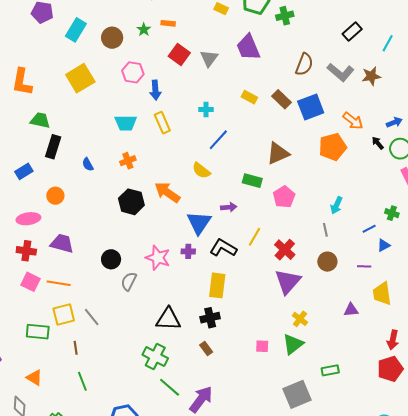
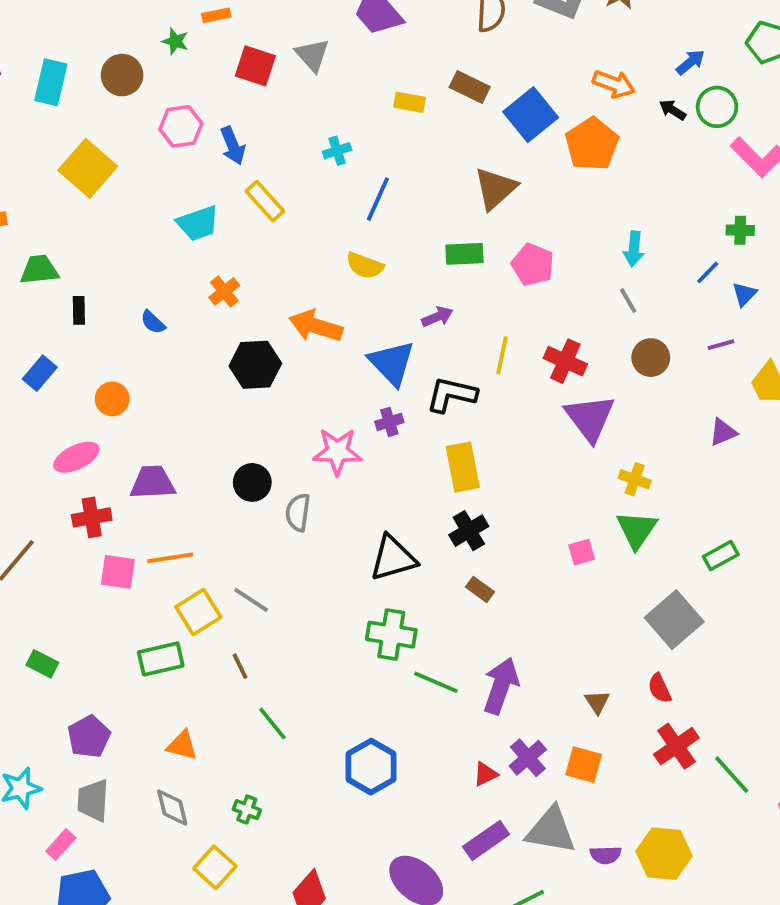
blue square: (311, 107) -> (531, 115), moved
black rectangle: (53, 147) -> (79, 310), size x0.6

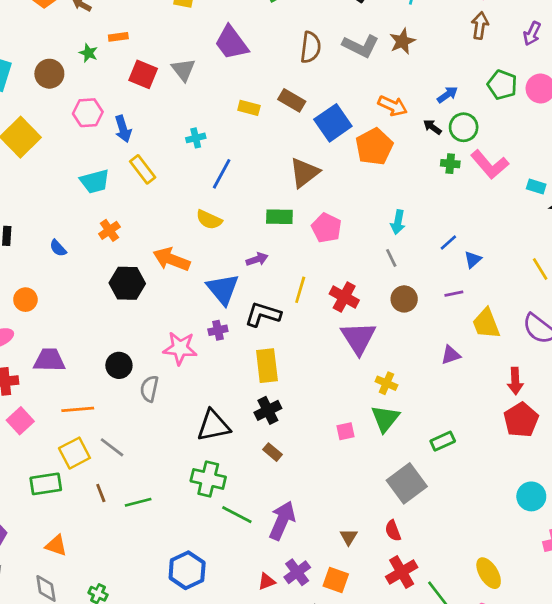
green cross: (740, 230) -> (450, 164), moved
orange line: (170, 558) -> (78, 409), moved
pink square: (118, 572) -> (20, 421), turned 35
green line: (272, 724) -> (138, 502), moved, turned -70

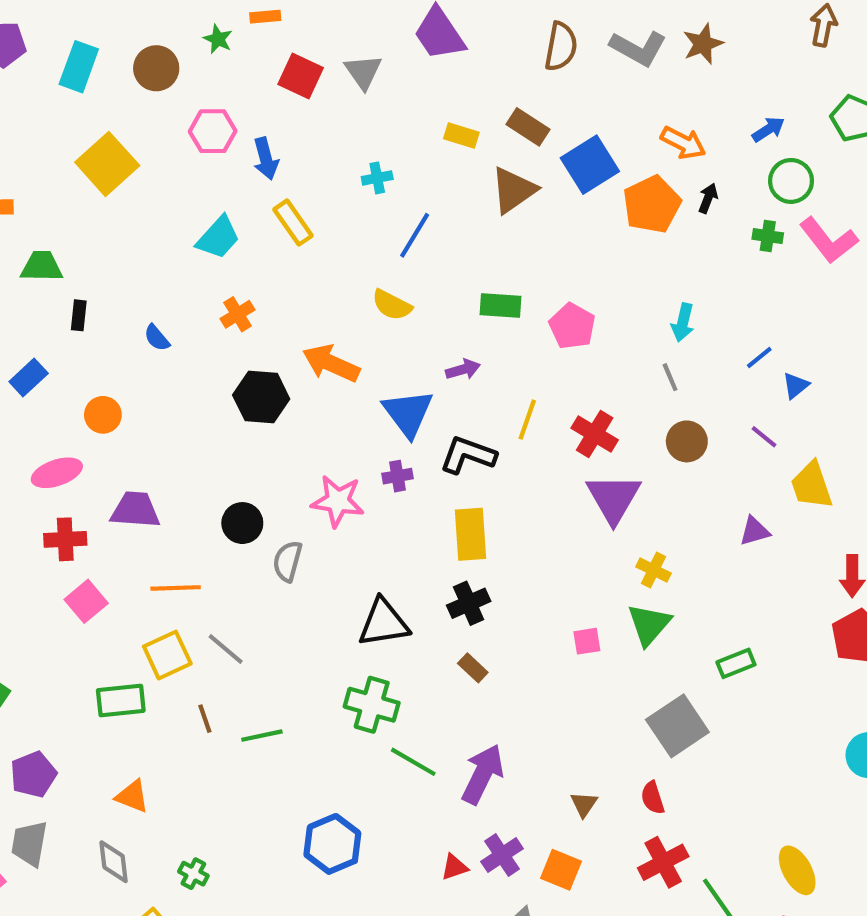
black arrow: (432, 127) -> (708, 198), moved, turned 72
brown triangle: (304, 173) -> (513, 190), moved
cyan trapezoid: (95, 181) -> (218, 238), turned -36
purple line: (454, 294) -> (764, 437), turned 48

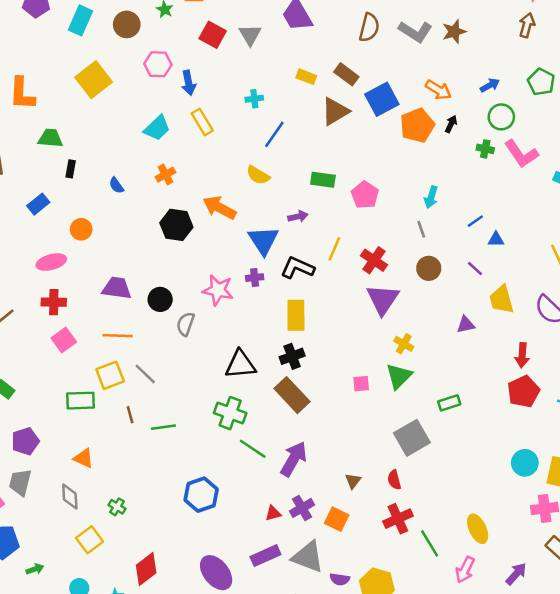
blue triangle: (796, 386) -> (496, 239), turned 35
purple trapezoid: (135, 510) -> (117, 288), moved
brown rectangle: (473, 668) -> (292, 395), size x2.0

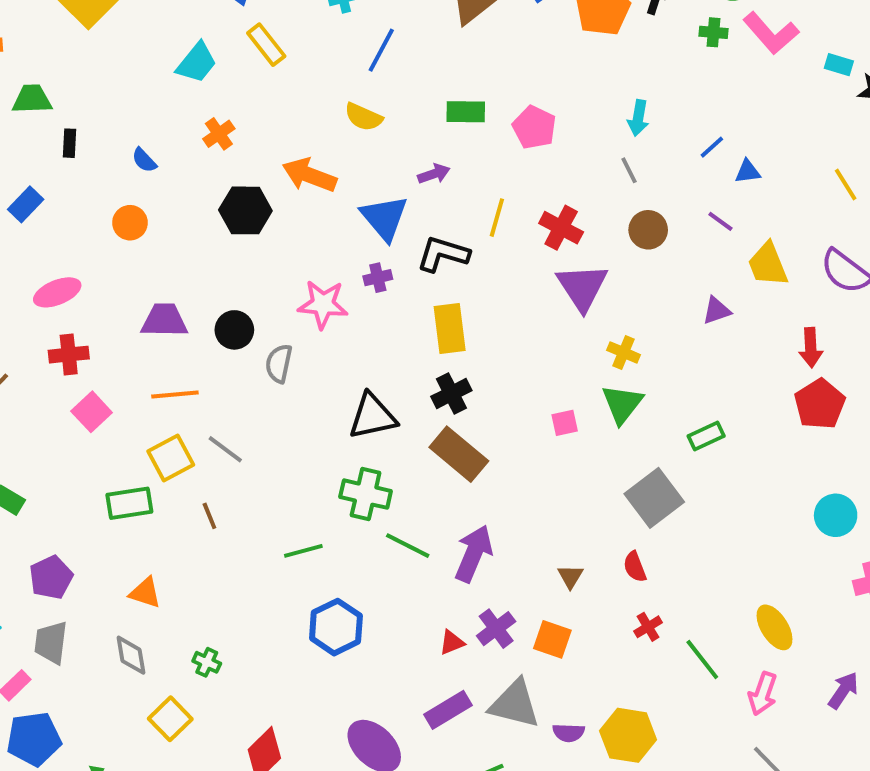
orange circle: (81, 229) -> (130, 223), moved
green line: (163, 427) -> (303, 551), moved
red cross: (398, 519) -> (648, 627), size x0.6

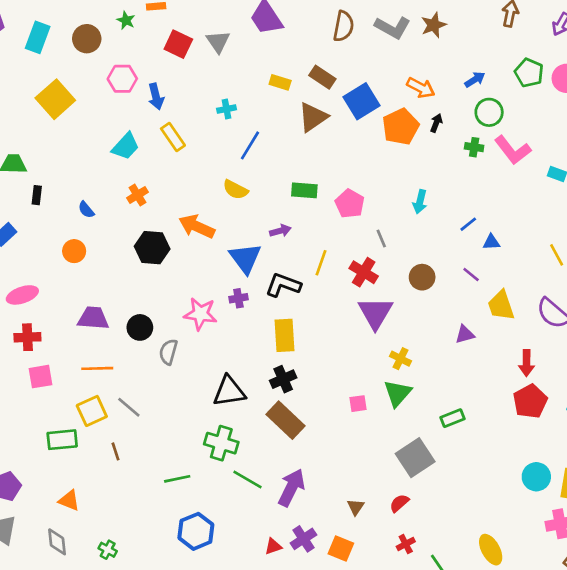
gray line: (629, 170) -> (381, 239), moved
pink square: (92, 412) -> (41, 377), turned 30
red semicircle: (635, 567) -> (399, 503), turned 66

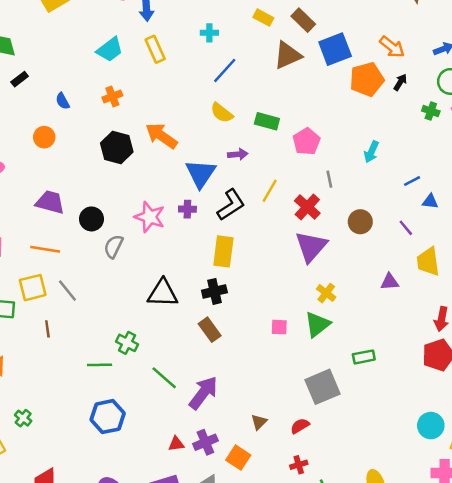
yellow semicircle: (235, 190) -> (222, 113), moved
black rectangle: (37, 195) -> (20, 79), turned 35
black L-shape: (283, 285) -> (231, 205), turned 116
brown rectangle: (286, 420) -> (210, 330), size x0.7
green cross: (221, 443) -> (127, 343), moved, size x0.7

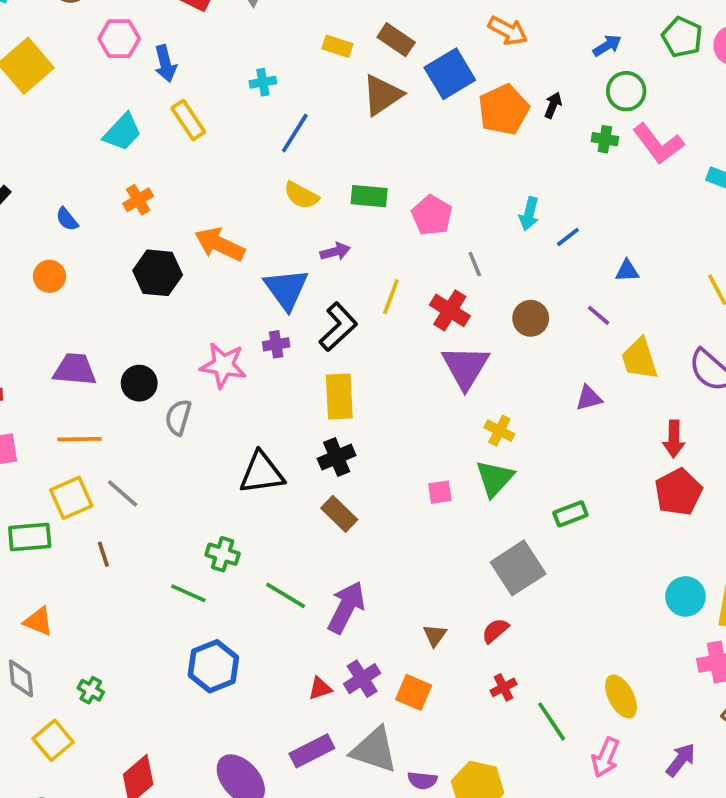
orange arrow: (392, 47) -> (508, 31), moved
blue line: (412, 181) -> (568, 237), moved
green line: (100, 365) -> (188, 593), turned 35

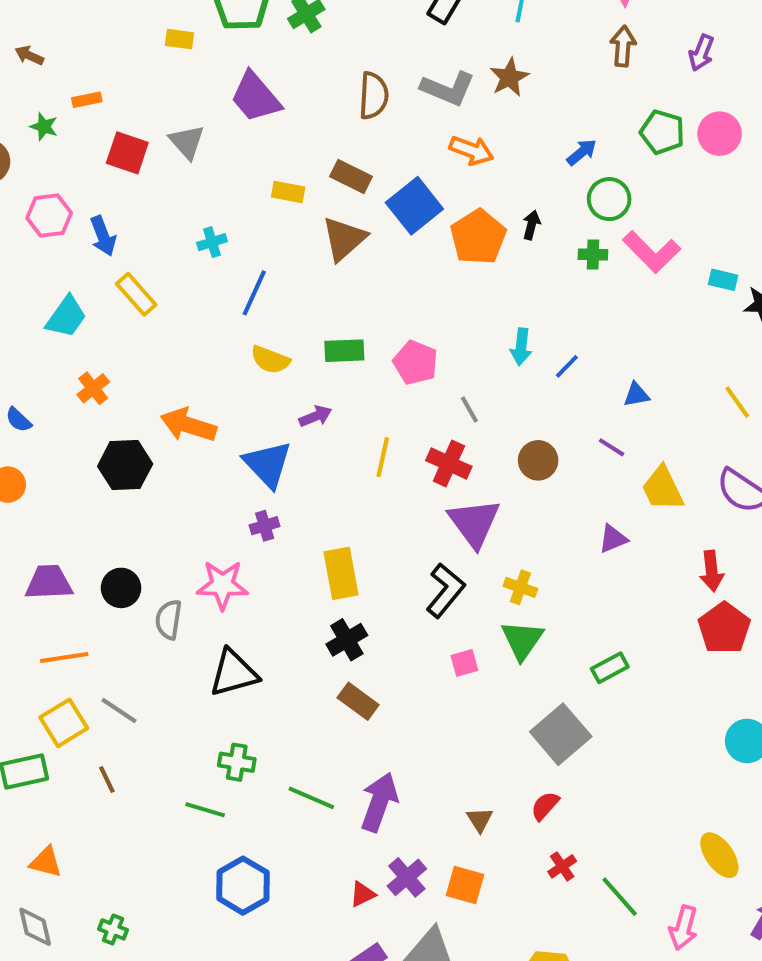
black L-shape: (338, 327) -> (445, 590), moved
pink star: (223, 365) -> (222, 585), moved
black triangle: (262, 473) -> (234, 673), moved
yellow ellipse: (621, 697) -> (719, 855), moved

